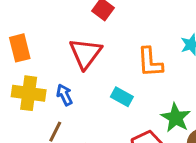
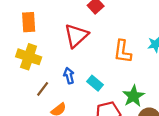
blue arrow: (64, 95) -> (69, 76), moved
cyan rectangle: (122, 97) -> (95, 83), moved

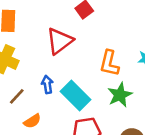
cyan rectangle: (95, 83) -> (76, 96), size x1.6
green star: (133, 96) -> (120, 95), moved

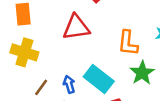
red triangle: (60, 41) -> (76, 27), turned 36
blue arrow: (47, 84) -> (69, 84), moved

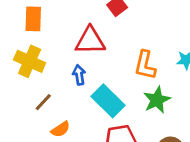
blue arrow: (69, 84) -> (79, 75), moved

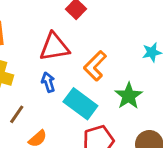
orange L-shape: (145, 65) -> (95, 66), moved, turned 40

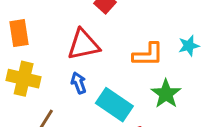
orange L-shape: (95, 66) -> (148, 55), moved, turned -132

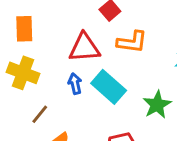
orange L-shape: (148, 55) -> (132, 42), moved
cyan rectangle: (114, 105) -> (109, 87), moved

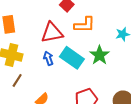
green star: (157, 105) -> (99, 55), moved
brown line: (40, 114) -> (17, 80), moved

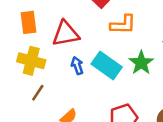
red triangle: (52, 33) -> (66, 34), moved

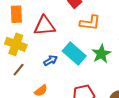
blue arrow: (77, 66) -> (51, 60), moved, turned 72

